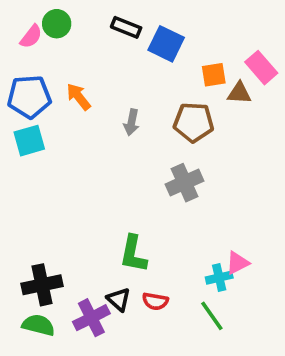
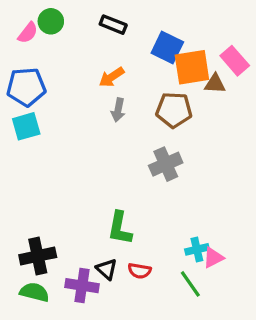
blue square: (166, 44) -> (167, 48), moved
orange square: (214, 75) -> (192, 67), size x1.6
orange arrow: (79, 97) -> (112, 77), moved, turned -85
pink triangle: (237, 263) -> (213, 258), moved
purple cross: (91, 318) -> (82, 286), turned 36

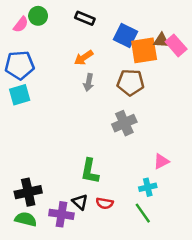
brown triangle: (215, 84) -> (161, 40), moved
pink triangle: (213, 258) -> (161, 161), moved

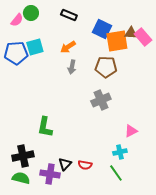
cyan square: (20, 95) -> (35, 47), moved
green L-shape: (90, 171) -> (45, 127), moved
black triangle: (80, 202) -> (65, 164), turned 32

